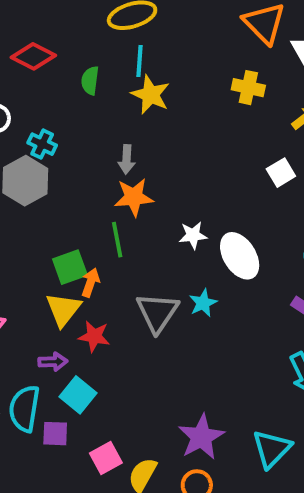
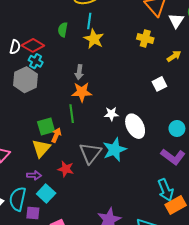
red diamond: (33, 56) -> (33, 45), moved
cyan star: (203, 303) -> (114, 150), size x1.6
red star: (94, 336) -> (66, 169), moved

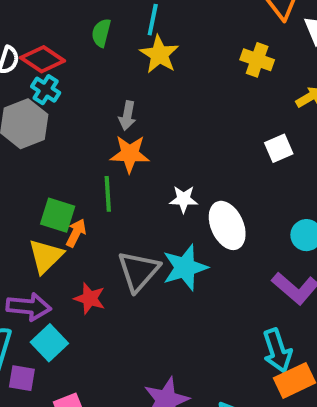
green square: (46, 126) -> (58, 215), turned 30
purple arrow: (34, 175) -> (29, 307), size x1.5

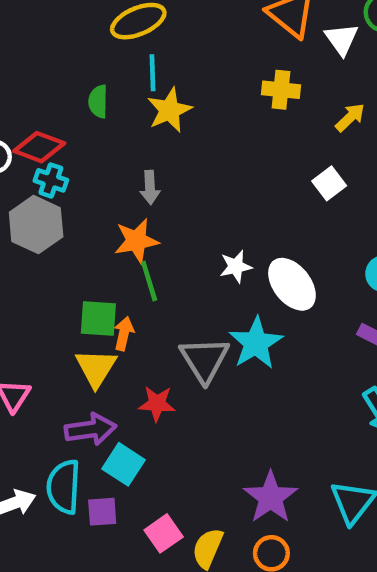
yellow star: (159, 54) -> (169, 110), turned 30
orange star: (130, 154) -> (136, 241), moved

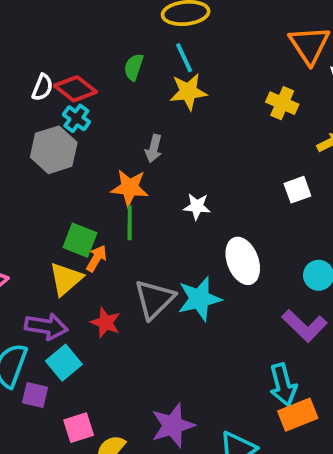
cyan line: (153, 73) -> (184, 58), turned -40
white star: (236, 266) -> (197, 206), moved

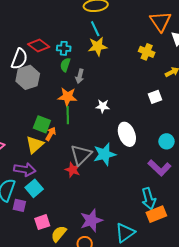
green semicircle: (134, 67) -> (65, 65), moved
white semicircle: (42, 87) -> (19, 59), moved, size x1.5
cyan cross: (76, 118) -> (64, 48), moved, turned -32
red star: (106, 323) -> (73, 170), moved

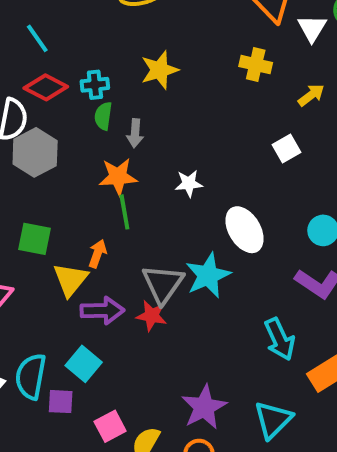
cyan line: (95, 29) -> (37, 38), moved
green square: (42, 124) -> (34, 239), moved
purple arrow: (25, 170) -> (102, 311), moved
cyan arrow: (149, 199) -> (280, 339), moved

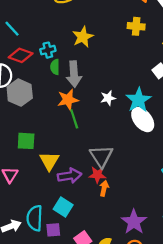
gray arrow: (135, 133) -> (74, 74), size x1.6
orange arrow: (98, 254) -> (104, 188), moved
cyan star: (208, 275) -> (139, 100), moved

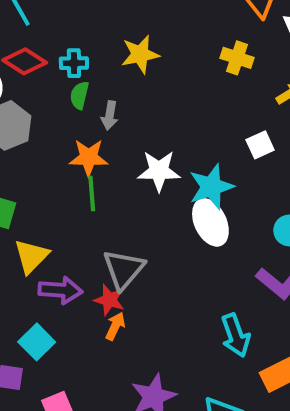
gray arrow: (74, 74) -> (110, 115), size x0.6
white star: (108, 98) -> (159, 171), size x1.5

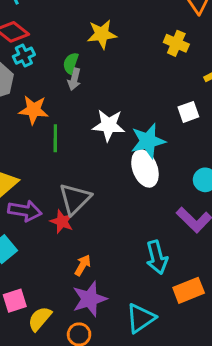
cyan cross: (74, 63) -> (24, 56), moved, turned -30
green semicircle: (79, 95) -> (71, 63), moved
orange star: (89, 157) -> (34, 110), moved
orange arrow: (115, 326) -> (83, 265), moved

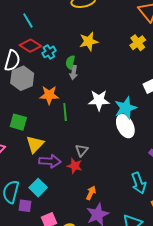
yellow cross: (176, 43) -> (138, 43), turned 35
cyan cross: (24, 56) -> (49, 52), moved
gray triangle: (75, 199) -> (82, 150), size x0.6

